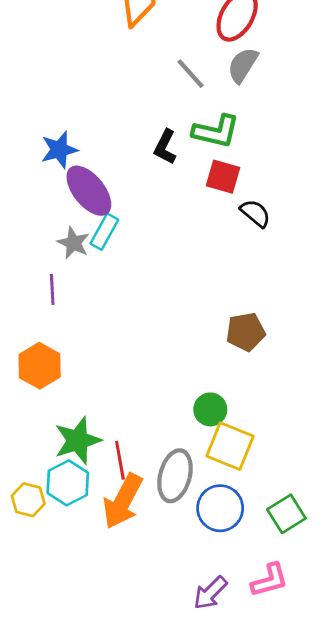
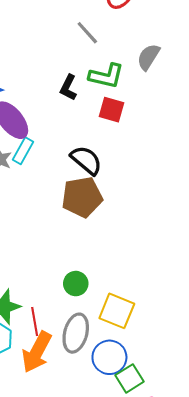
gray semicircle: (243, 65) -> (148, 57), moved
black semicircle: (255, 213) -> (86, 160), moved, size x1.4
brown pentagon: (246, 332) -> (82, 197), moved, size x1.4
green circle: (210, 409) -> (76, 284), moved
green square: (286, 514) -> (129, 378), moved

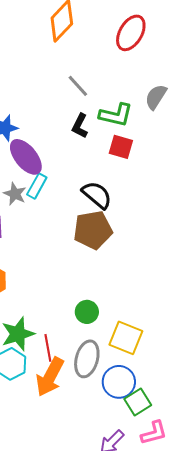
gray line: (87, 33) -> (78, 86), moved

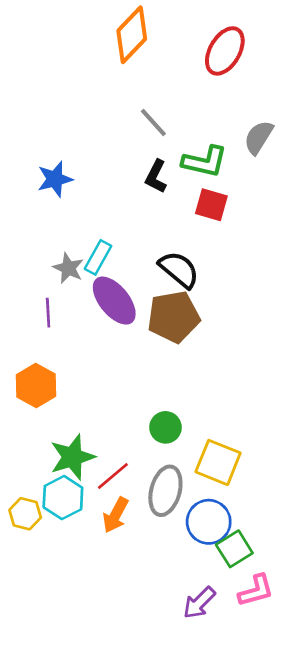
purple ellipse: (26, 157) -> (114, 301), moved
red line: (48, 348) -> (113, 476), turned 60
orange arrow: (50, 377) -> (116, 515), size x0.7

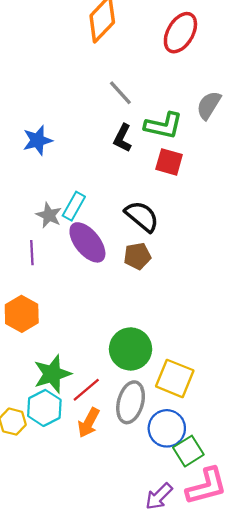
brown pentagon: (174, 317) -> (137, 256), size x0.6
green circle: (165, 427) -> (131, 349), size x1.6
pink L-shape: (256, 591) -> (206, 486), size x1.4

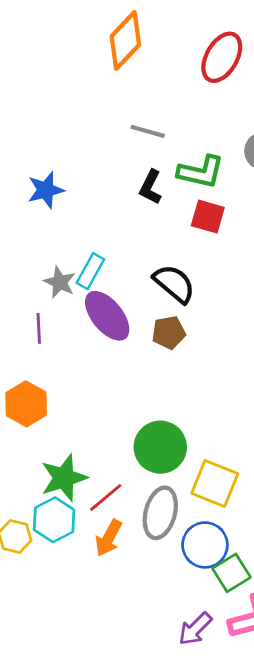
gray line: (120, 93) -> (148, 131), turned -32

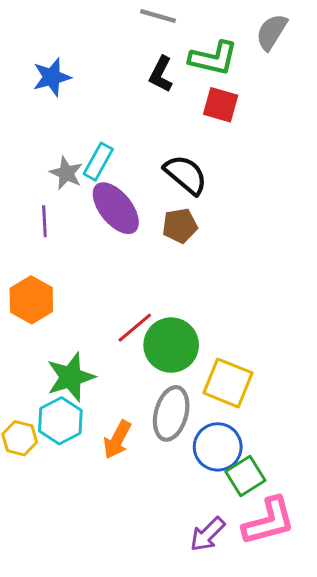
red line: (106, 497) -> (135, 328), moved

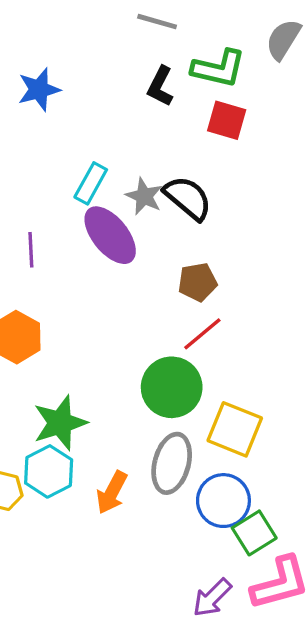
gray star: (66, 173) -> (144, 196), moved
brown pentagon: (180, 226) -> (198, 282), moved
red line: (135, 328) -> (202, 334), moved

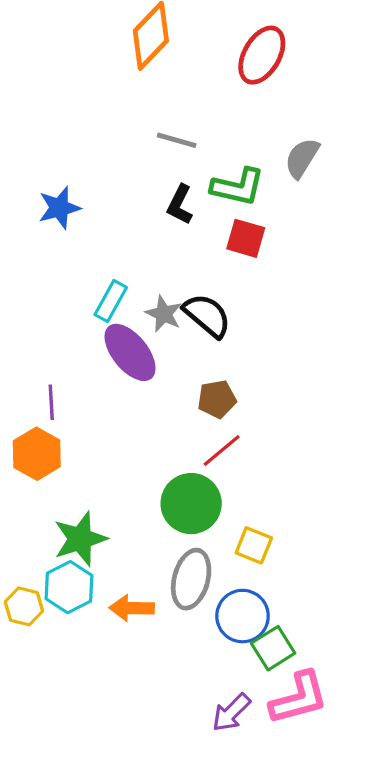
purple line: (31, 250) -> (51, 402), moved
yellow square: (235, 429) -> (254, 545), size x0.7
orange arrow: (112, 492) -> (132, 608), turned 63

